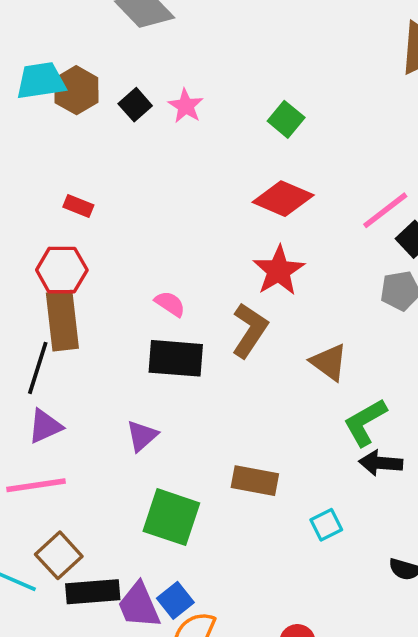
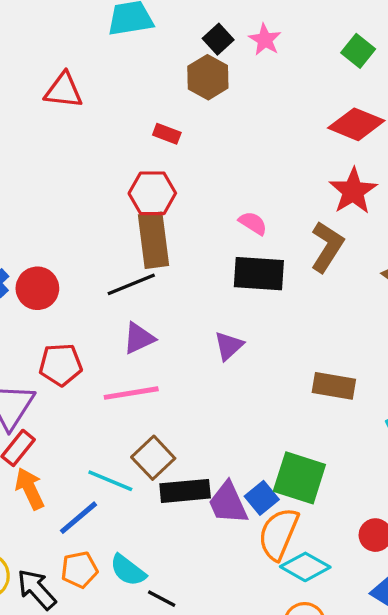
brown hexagon: (76, 90) -> (208, 77), moved
black line: (38, 368) -> (131, 284), turned 51
green square: (171, 517) -> (299, 478), moved

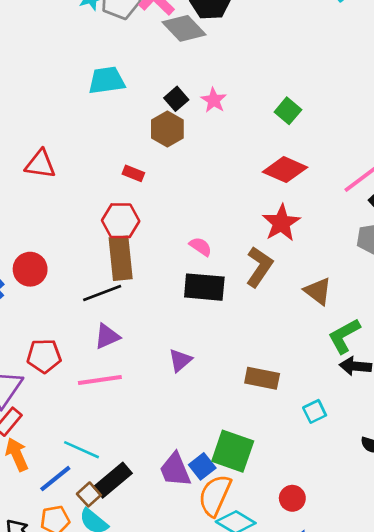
red triangle: (63, 90) -> (40, 164), moved
red circle: (37, 288) -> (30, 269), moved
purple triangle: (229, 346) -> (180, 360), moved
brown square: (153, 458) -> (89, 494), moved, size x0.7
black rectangle: (185, 491) -> (113, 480), moved, turned -36

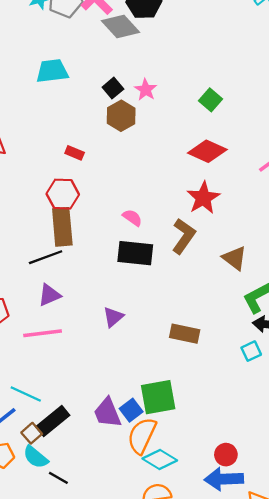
brown hexagon: (167, 129) -> (121, 116), moved
cyan square: (315, 411) -> (251, 351), moved
green square: (233, 451) -> (158, 397), turned -30
red circle: (292, 498) -> (226, 455), moved

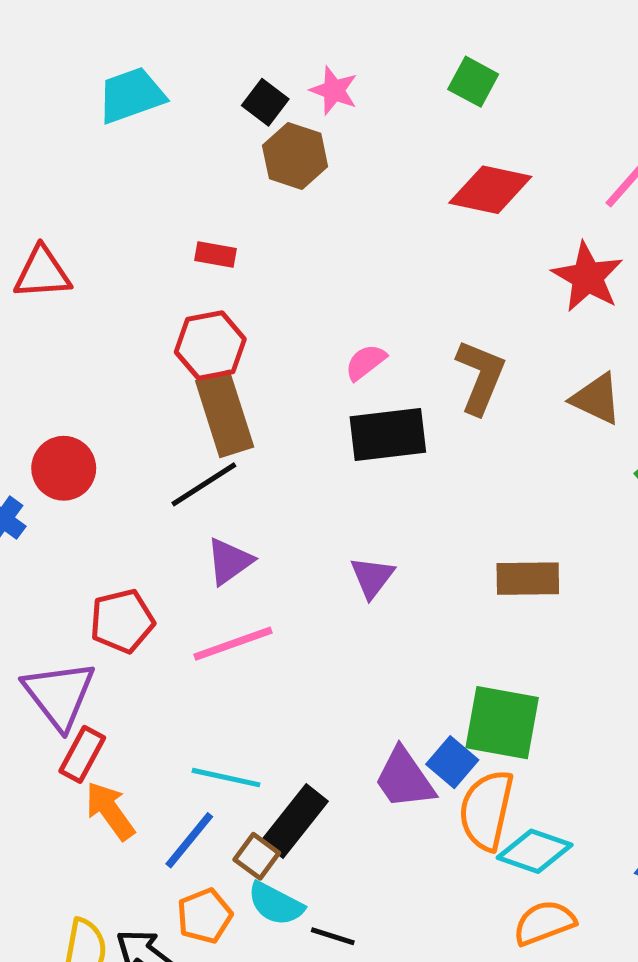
red star: (203, 198) -> (587, 277), moved
pink semicircle: (132, 218) -> (366, 362), turned -60
green square: (158, 397) -> (502, 723), turned 33

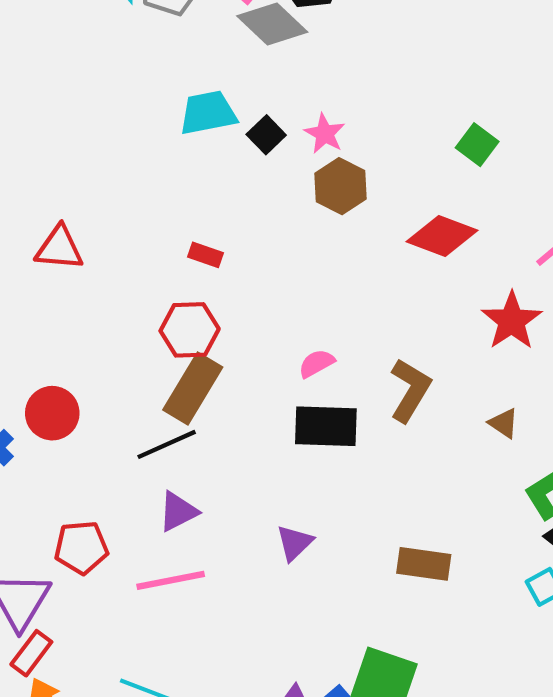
green square: (473, 82) -> (477, 145), moved
cyan trapezoid: (131, 95) -> (208, 113), moved
brown hexagon: (295, 156) -> (340, 186), moved
brown triangle: (596, 399) -> (504, 423), size x0.7
brown rectangle: (225, 414) -> (193, 388), turned 40

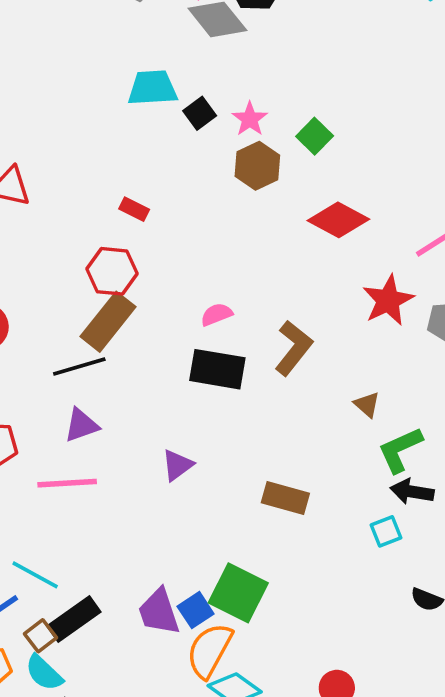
green square: (477, 145) -> (315, 136), moved
brown triangle: (504, 423) -> (367, 405), moved

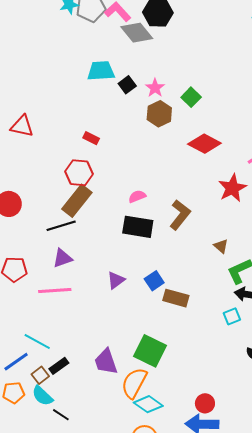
blue square: (196, 610) -> (154, 281), moved
black rectangle: (74, 619) -> (59, 366), size x0.7

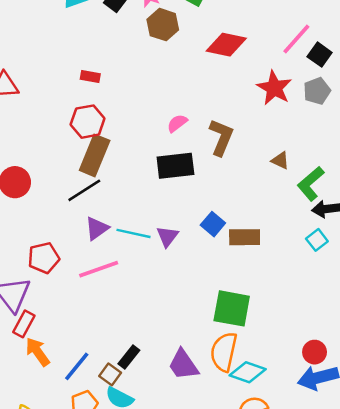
pink semicircle: (137, 196) -> (177, 123), moved
cyan line: (37, 341) -> (134, 233), moved
purple trapezoid: (106, 362) -> (183, 365), moved

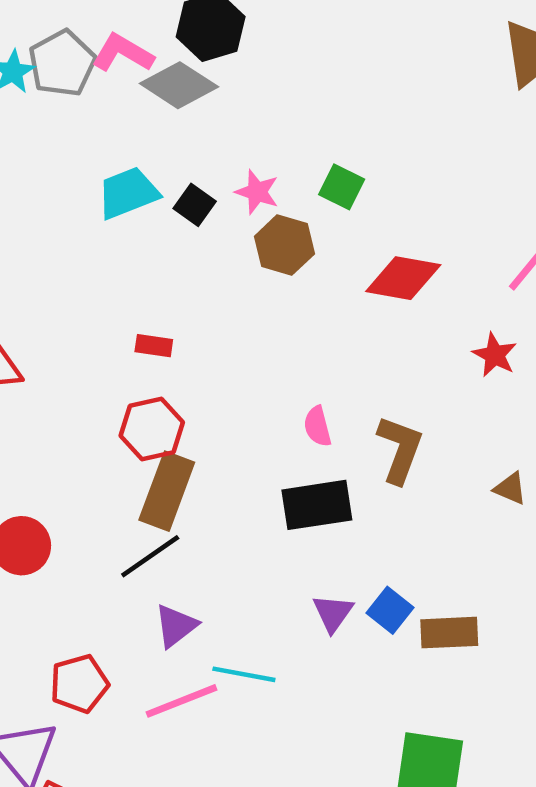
red star: (274, 88) -> (495, 355), size x0.7
pink semicircle: (177, 123) -> (317, 426), turned -65
cyan line: (134, 233) -> (244, 674), moved
purple triangle: (167, 236) -> (333, 613), moved

